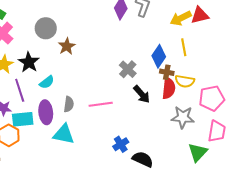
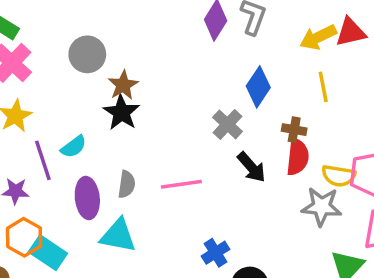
blue diamond: (159, 56) -> (258, 87), moved
black star: (29, 62) -> (121, 112), moved
yellow semicircle: (185, 81) -> (339, 176), moved
cyan semicircle: (47, 82) -> (74, 147), moved
cyan rectangle: (23, 119) -> (48, 253), moved, turned 40

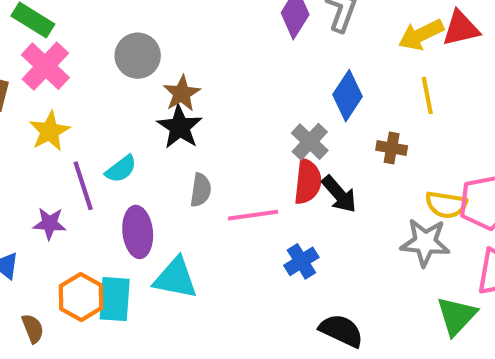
red semicircle: (298, 157) -> (308, 182), moved
gray semicircle: (127, 184) -> (201, 190), moved
orange hexagon: (24, 237) -> (81, 297), moved
cyan rectangle: (48, 253) -> (115, 299), moved, turned 60
blue cross: (216, 253) -> (301, 261), moved

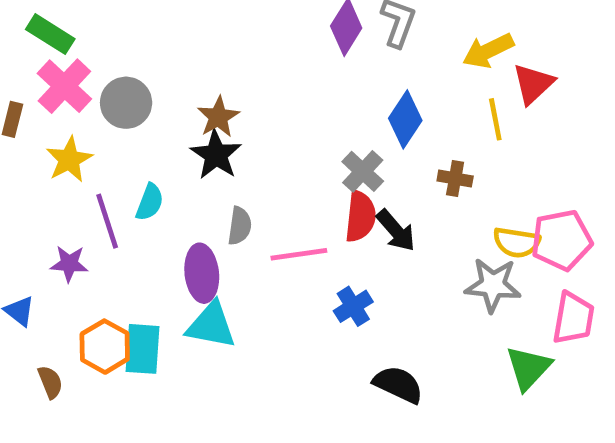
red triangle: (461, 28) -> (533, 84), moved, turned -30
gray circle: (138, 56) -> (126, 103), moved
cyan semicircle: (121, 169) -> (150, 202), turned -32
purple ellipse: (138, 232) -> (202, 273), moved

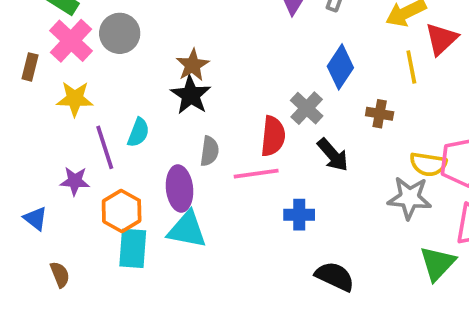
gray circle: (126, 103) -> (120, 33), moved
yellow star: (69, 160) -> (75, 99), turned 30
red semicircle: (360, 216) -> (273, 136), moved
blue cross: (353, 306) -> (299, 215), turned 32
orange hexagon: (105, 347) -> (122, 211), moved

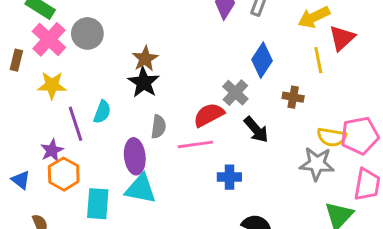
red semicircle: (273, 136) -> (209, 115), turned -124
purple star: (75, 181) -> (52, 150), turned -30
orange hexagon: (122, 211) -> (64, 174), moved

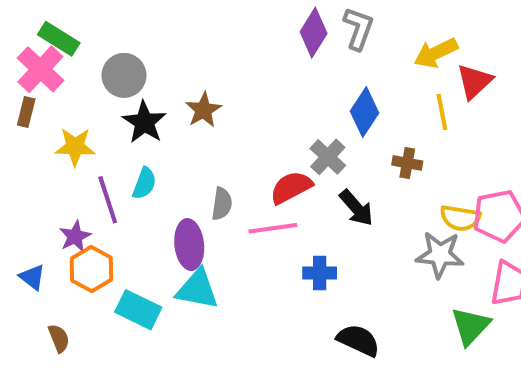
pink cross: (49, 39) -> (40, 69), moved
black star: (144, 82) -> (144, 122), moved
cyan rectangle: (98, 204) -> (138, 310), turned -68

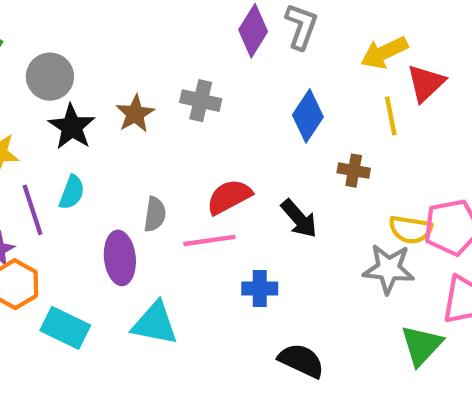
gray cross: (328, 157) -> (201, 101), moved, turned -30
cyan triangle: (197, 289) -> (155, 323), moved

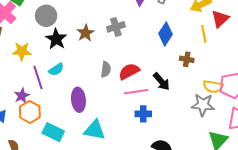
gray cross: (201, 101) -> (116, 27), turned -30
cyan semicircle: (72, 192) -> (56, 69), turned 35
gray semicircle: (155, 214) -> (106, 69), moved
pink line: (209, 240) -> (136, 92), moved

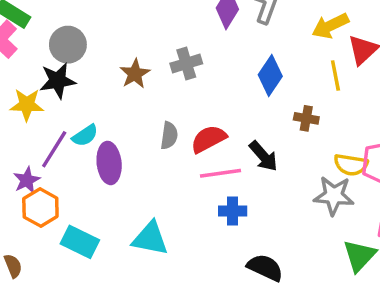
black star: (56, 39) -> (58, 81), moved, turned 30
purple line: (38, 77) -> (54, 149), turned 50
purple ellipse: (78, 100) -> (109, 163), moved

